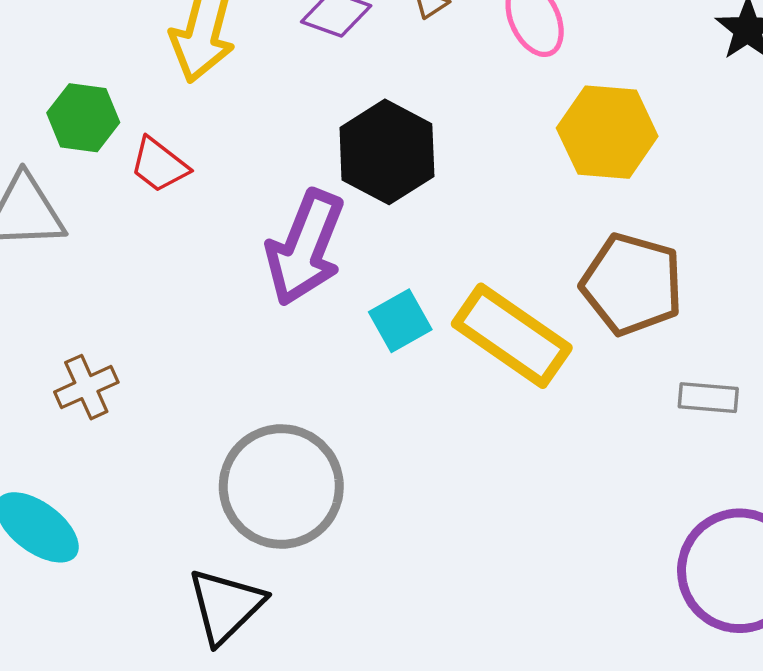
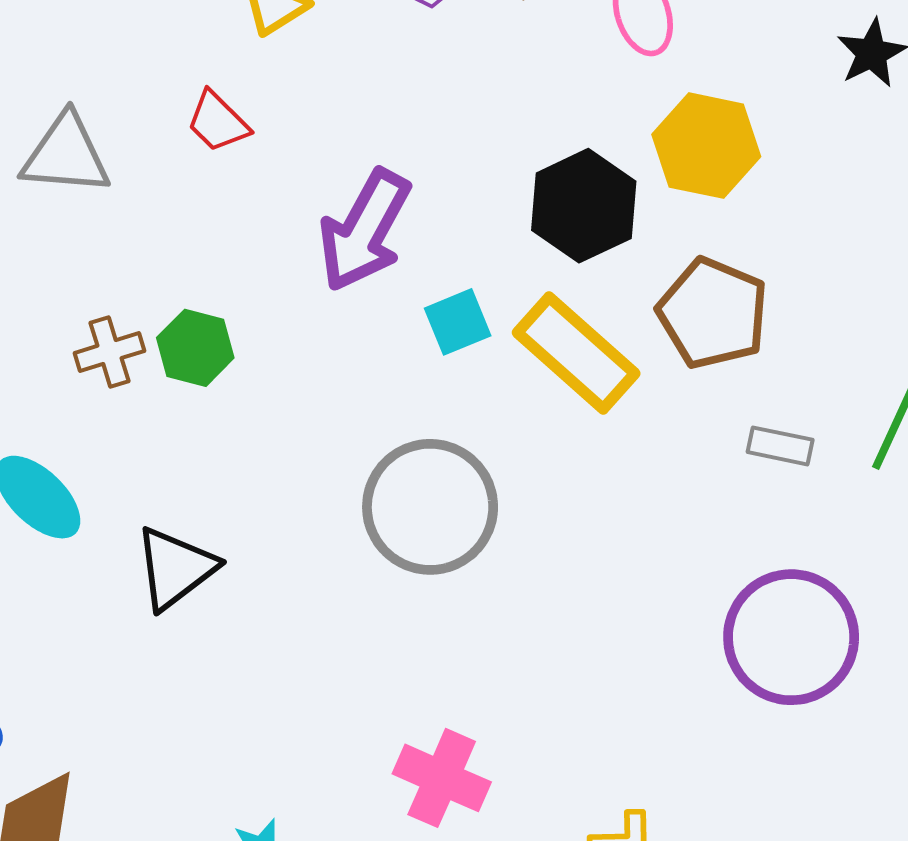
green hexagon: (83, 118) -> (195, 348), moved
black hexagon: (387, 152) -> (584, 206), moved
gray circle: (281, 487) -> (430, 507), moved
black triangle: (226, 606) -> (175, 568), moved

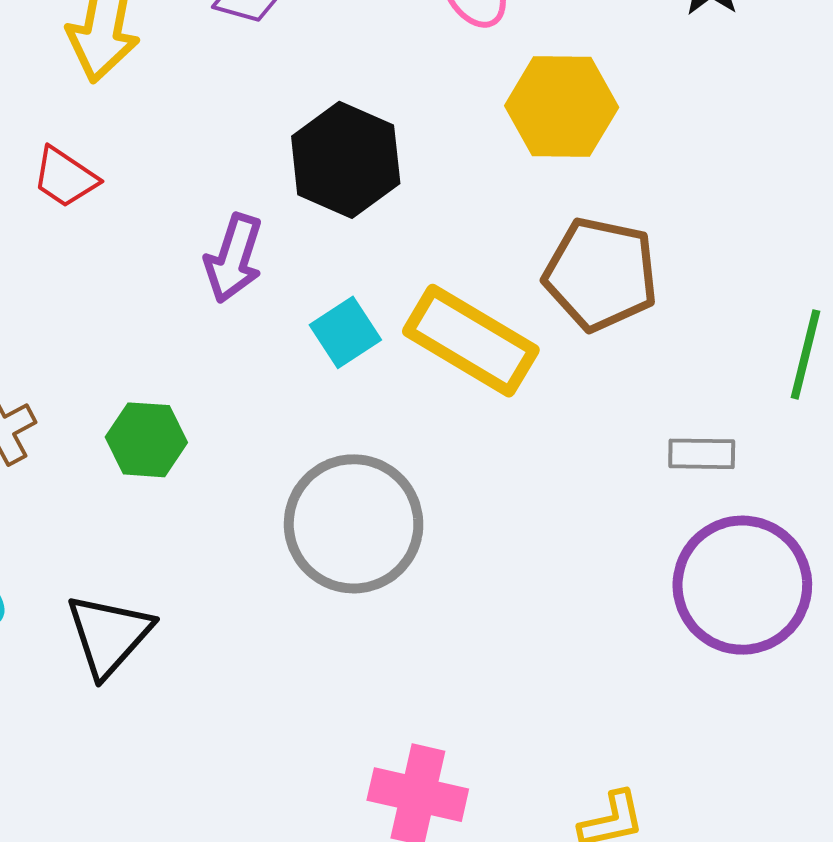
black hexagon: (584, 206) -> (346, 160), moved
purple arrow: (364, 230) -> (234, 258), size x0.7
green hexagon: (195, 348) -> (146, 440), moved
gray rectangle: (780, 446) -> (702, 454), moved

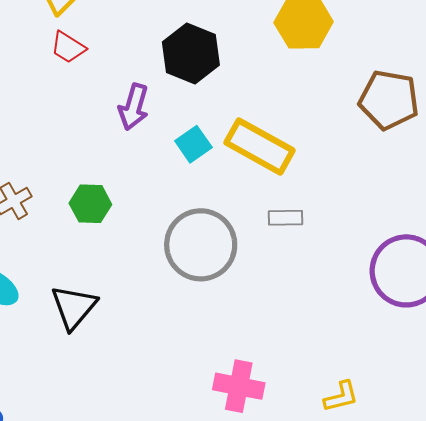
red trapezoid: (65, 177) -> (68, 47), moved
brown pentagon: (601, 274) -> (389, 100), moved
gray rectangle: (702, 454) -> (286, 218), moved

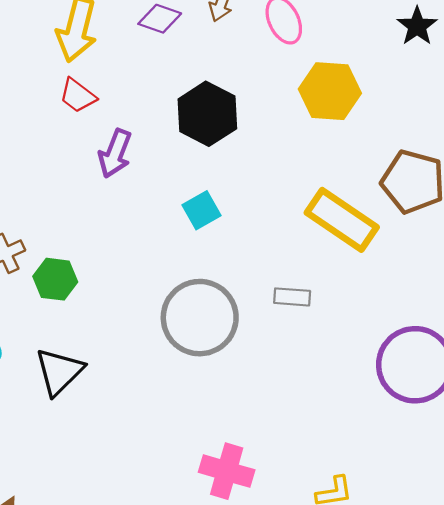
purple arrow: (134, 107) -> (115, 153), moved
yellow rectangle: (260, 147) -> (342, 220), moved
green hexagon: (90, 204) -> (55, 279), moved

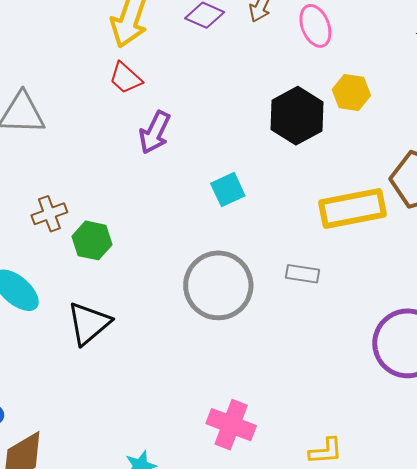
yellow hexagon: (330, 91) -> (351, 92), size x0.7
black hexagon: (207, 114) -> (297, 116), moved
yellow rectangle: (342, 220) -> (353, 209), turned -50

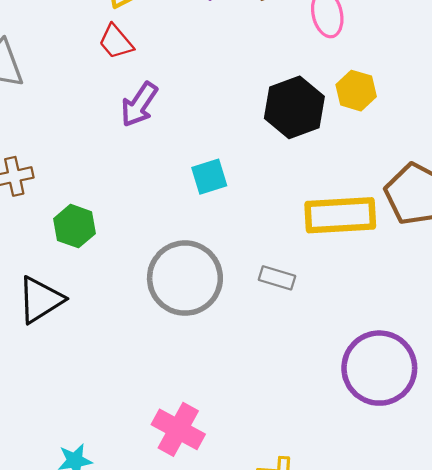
green hexagon: (92, 240) -> (75, 226), moved

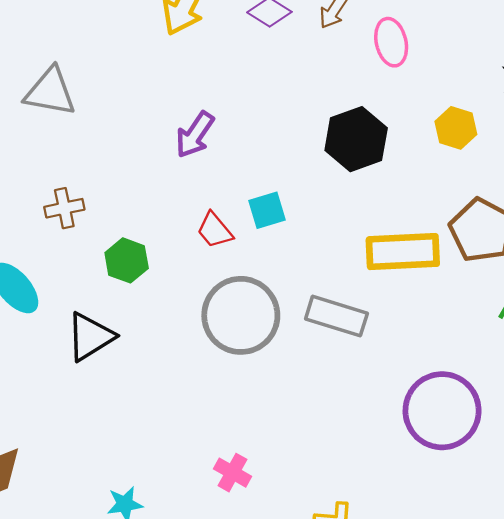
red trapezoid: (116, 42) -> (215, 230), moved
yellow hexagon: (356, 91) -> (456, 128), moved
gray rectangle: (277, 278) -> (336, 316), size x1.6
pink cross: (178, 429) -> (232, 473), size x0.7

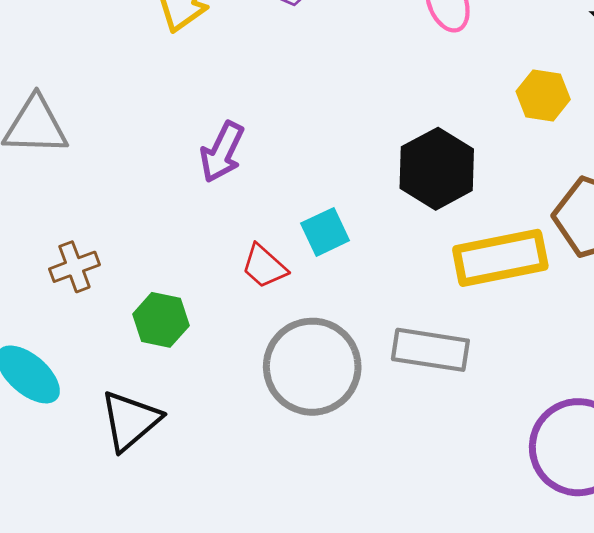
black hexagon: (356, 139) -> (437, 169), moved

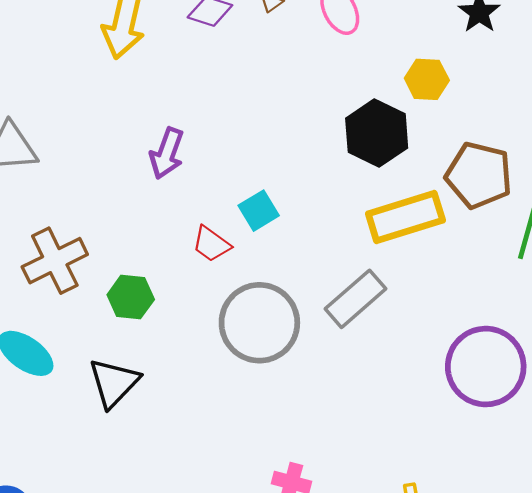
black hexagon: (437, 169) -> (377, 133), moved
brown cross: (74, 267) -> (55, 261), size x1.6
gray rectangle: (430, 350) -> (355, 299), turned -44

